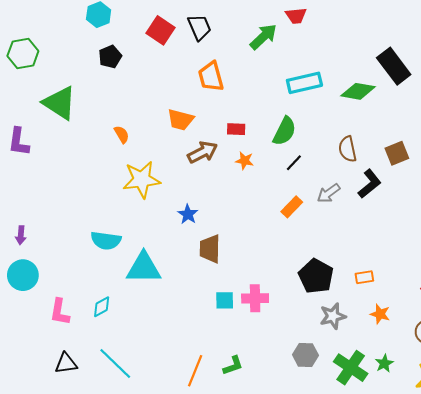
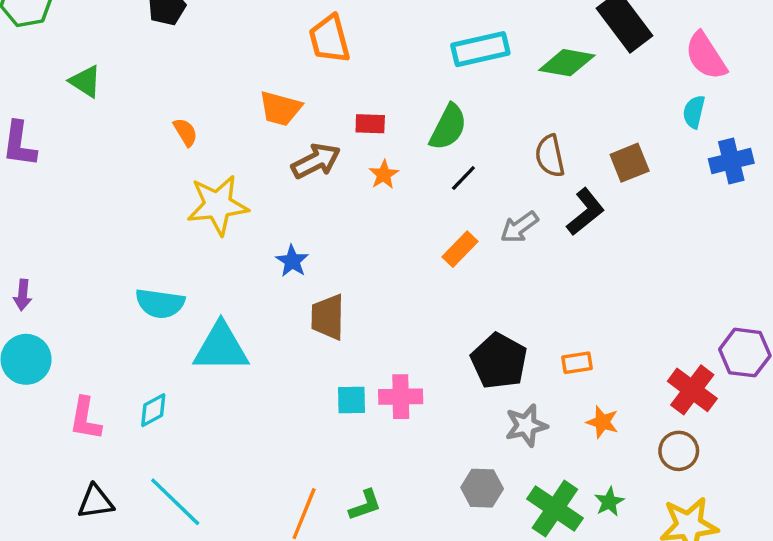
green triangle: (60, 103) -> (85, 81), size x0.6
orange star: (245, 161) -> (384, 175), turned 30

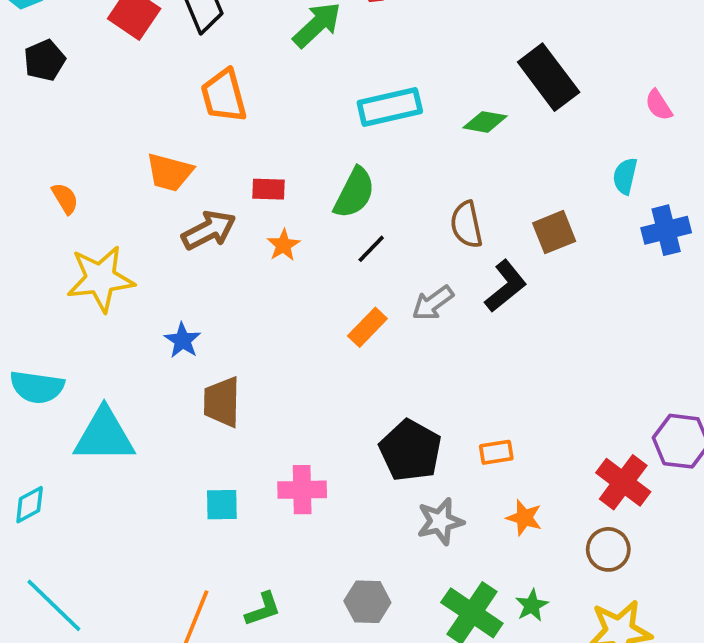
pink semicircle: (706, 56) -> (659, 105), moved, size x0.6
green diamond: (567, 63) -> (485, 122), size x0.7
cyan square: (352, 400) -> (222, 505), moved
gray hexagon: (482, 488) -> (367, 602), moved

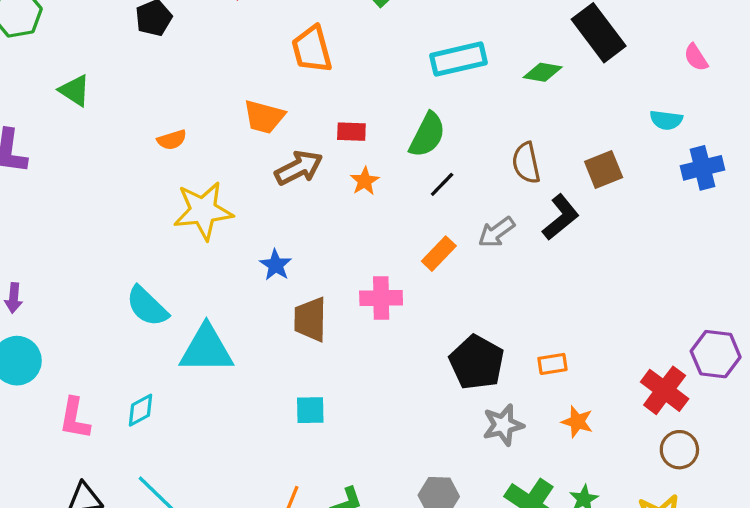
cyan semicircle: (625, 176) -> (666, 120), turned -96
orange semicircle: (65, 198) -> (172, 140), turned 104
cyan semicircle: (37, 387) -> (147, 306), turned 36
pink cross: (302, 490) -> (381, 298), moved
brown circle: (608, 549) -> (679, 450), moved

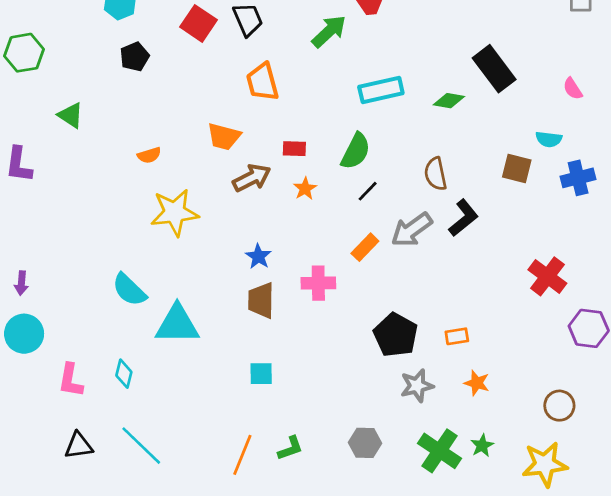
brown square: (604, 169) -> (517, 169), moved, turned 36
gray arrow: (496, 232) -> (412, 230), size x1.4
blue star: (276, 265) -> (258, 256), moved
red cross: (665, 390) -> (547, 276), moved
cyan diamond: (141, 410) -> (124, 374), turned -48

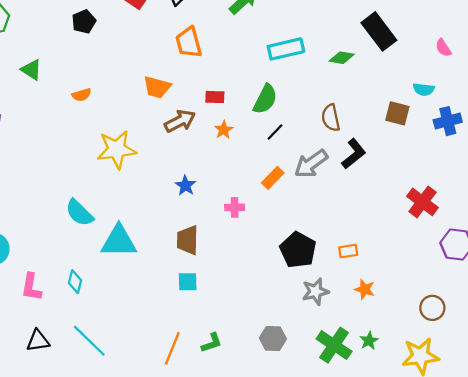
orange semicircle: (149, 155) -> (82, 95), moved
pink cross: (318, 283) -> (235, 207), size x0.7
brown trapezoid: (261, 300) -> (188, 240), moved

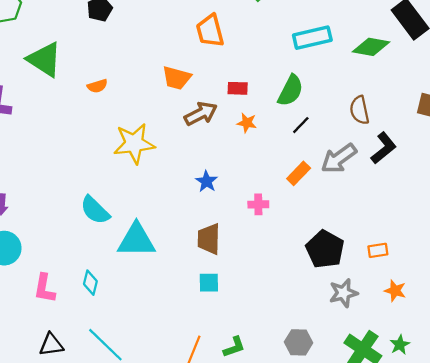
green diamond: (342, 58) -> (371, 47), size x1.4
green triangle: (31, 70) -> (44, 60), size x1.6
orange star: (224, 130) -> (247, 123), turned -30

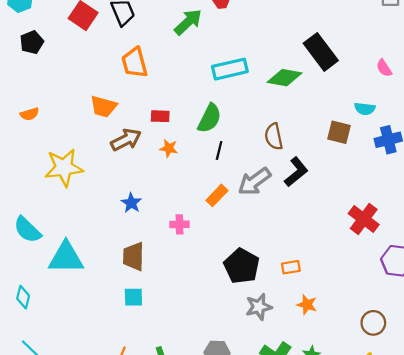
black line: (301, 125) -> (219, 150), turned -30

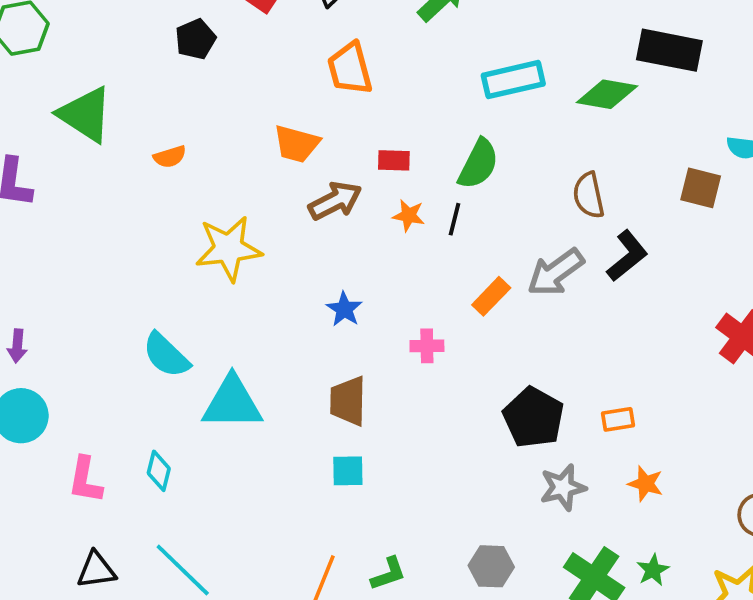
black pentagon: (32, 42) -> (195, 39), moved
black rectangle: (321, 52) -> (669, 50), turned -42
black line: (219, 150) -> (454, 219), moved

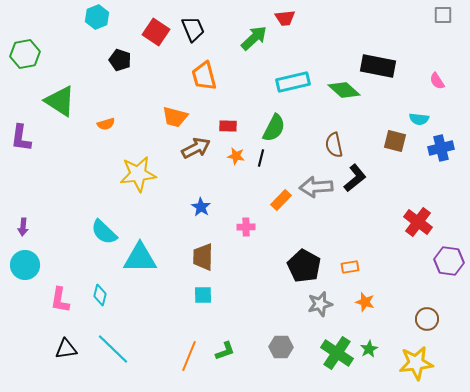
black pentagon: (195, 39) -> (120, 60), turned -30
green diamond: (607, 94) -> (344, 90), turned 32
gray arrow: (556, 272) -> (316, 187), turned 32

